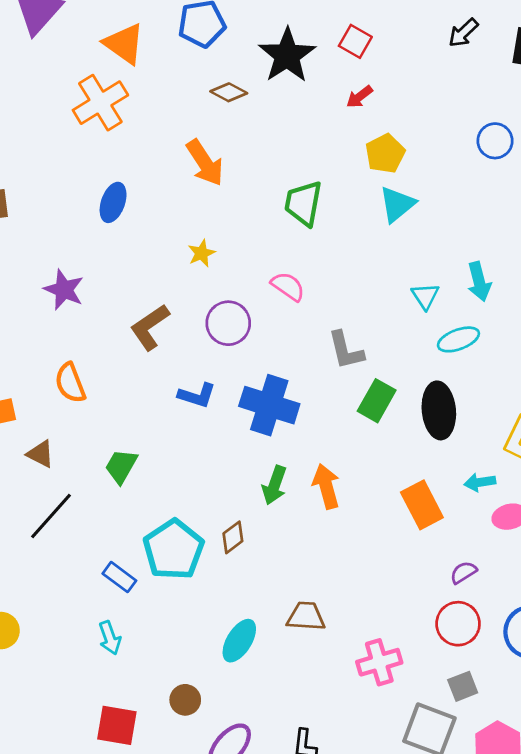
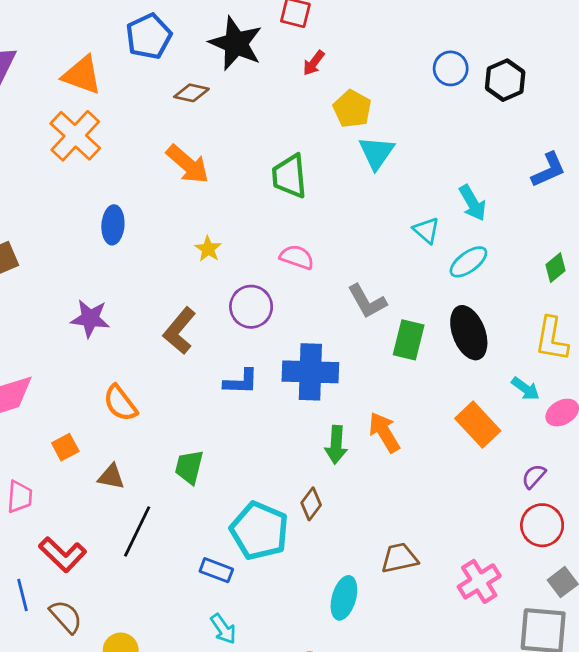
cyan arrow: (480, 482) -> (525, 389), turned -120

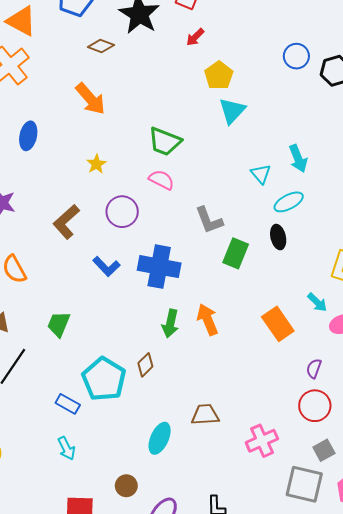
green trapezoid: (289, 176) -> (165, 141), moved, turned -72
black ellipse: (469, 333) -> (278, 237), moved, size x0.6
blue L-shape: (241, 382) -> (106, 266), turned 36
purple semicircle: (534, 476) -> (314, 368), turned -30

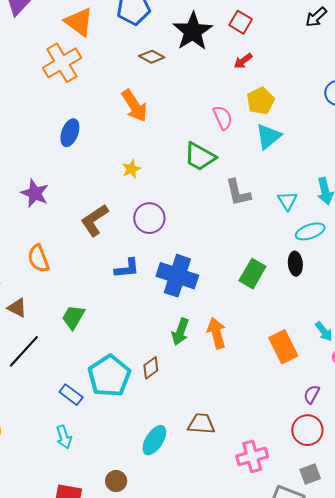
pink semicircle: (162, 180) -> (223, 118), moved, turned 30
gray L-shape: (209, 220) -> (238, 193), moved
blue L-shape: (106, 266) -> (127, 268), turned -60

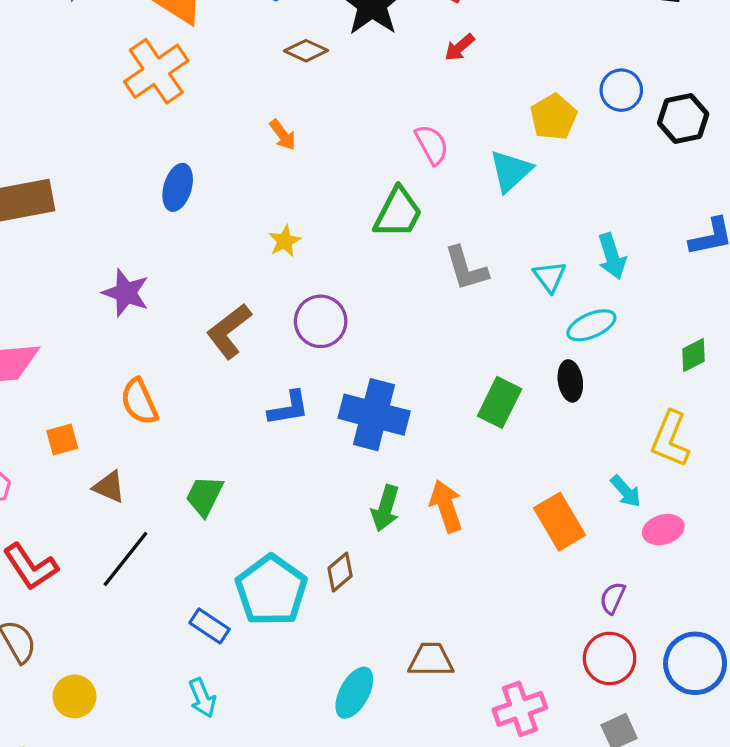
yellow pentagon: (260, 101) -> (554, 117), moved
orange arrow: (134, 106) -> (283, 135), size x0.6
green trapezoid: (200, 157) -> (398, 213), turned -88

